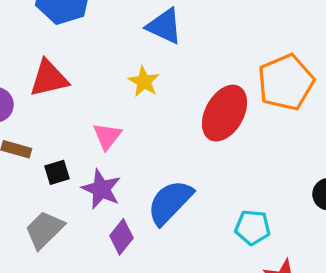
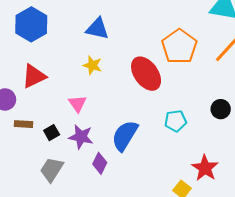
red ellipse: (225, 113) -> (146, 74), turned -52
cyan pentagon: (253, 227) -> (176, 121), moved

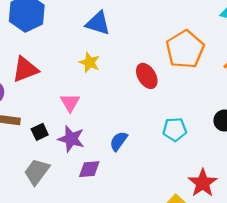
red ellipse: (146, 74) -> (147, 76), size x0.7
blue semicircle: (125, 136) -> (119, 141), size x0.6
purple diamond: (100, 163) -> (89, 169), turned 55

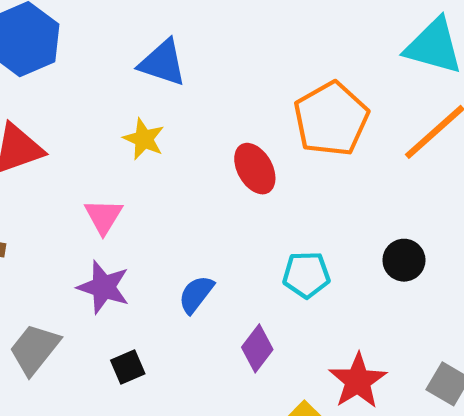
black square: (40, 132) -> (128, 367), moved
purple diamond: (89, 169) -> (257, 348), moved, turned -50

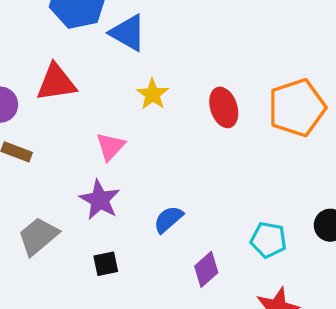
blue triangle: (163, 63) -> (128, 33), moved
red ellipse: (255, 169) -> (224, 107), moved
cyan pentagon: (306, 275) -> (268, 240), moved

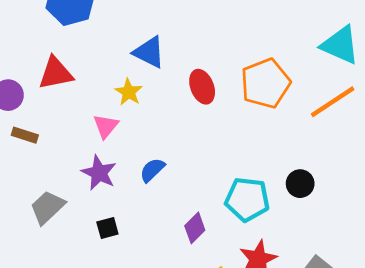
blue triangle: (128, 33) -> (149, 52), moved
yellow star: (153, 94) -> (129, 92), moved
blue semicircle: (168, 219) -> (152, 170), moved
cyan pentagon: (268, 240) -> (247, 199), size x1.4

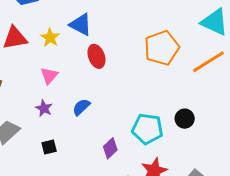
red ellipse: (202, 87) -> (96, 56), moved
yellow star: (129, 92) -> (50, 38), moved
purple star: (99, 173) -> (44, 108), size x0.7

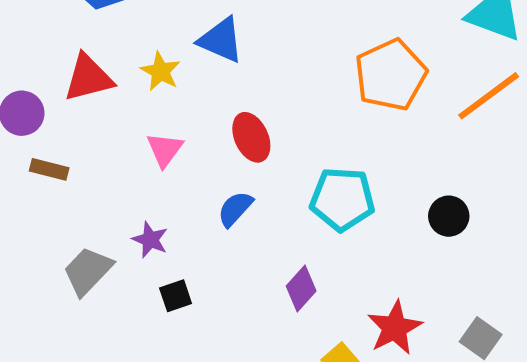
red ellipse: (96, 56) -> (251, 137), moved
purple star: (44, 108) -> (150, 240), moved
cyan pentagon: (147, 129) -> (342, 199), moved

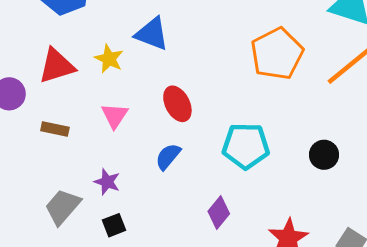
brown rectangle: (49, 169) -> (55, 129), moved
black square: (176, 296) -> (114, 225), moved

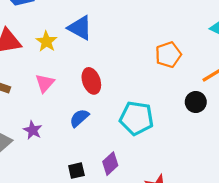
orange pentagon: (277, 54) -> (168, 55), size x0.7
black circle: (324, 155) -> (196, 102), moved
black square: (114, 225) -> (76, 171), moved

